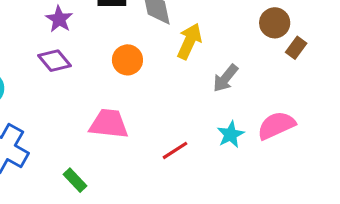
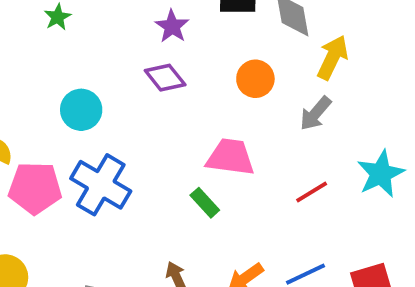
gray arrow: (225, 78) -> (315, 114), moved
cyan star: (231, 134) -> (381, 174), size x1.4
green rectangle: (75, 180) -> (205, 203), moved

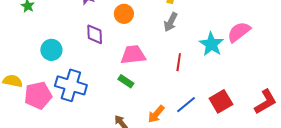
purple diamond: (165, 78) -> (95, 34), moved, turned 50
orange circle: (255, 79) -> (124, 14), moved
red line: (312, 192) -> (179, 62), turned -36

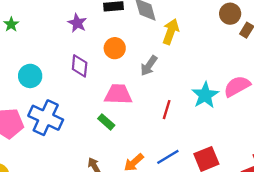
gray arrow: (171, 22) -> (149, 66), moved

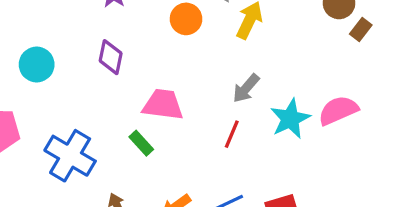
orange circle: (115, 48) -> (186, 19), moved
gray arrow: (149, 66) -> (246, 88), moved
blue cross: (46, 118) -> (70, 156), moved

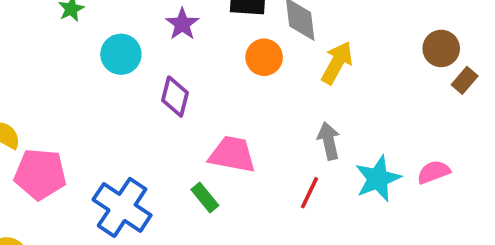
cyan circle: (37, 65) -> (121, 54), moved
gray arrow: (246, 88) -> (329, 141), turned 124
pink semicircle: (338, 110) -> (434, 172), size x0.7

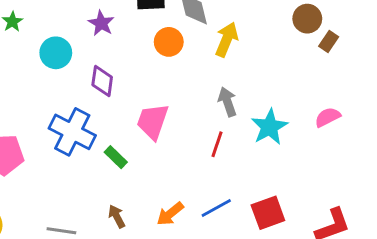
pink trapezoid: (232, 154) -> (153, 121), turned -75
pink semicircle: (434, 172) -> (328, 117), moved
green rectangle: (205, 197) -> (116, 157), moved
blue cross: (122, 207) -> (72, 132), moved

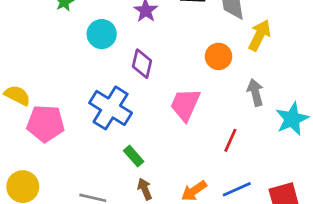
orange circle: (169, 42) -> (218, 56), moved
red line: (217, 144) -> (230, 140), moved
green rectangle: (116, 157) -> (134, 156), moved

